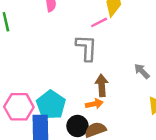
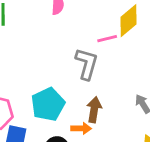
cyan pentagon: (51, 105) -> (48, 104), moved

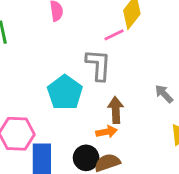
cyan pentagon: (48, 104) -> (65, 93), moved

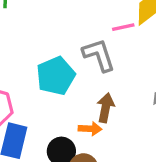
gray L-shape: (98, 65) -> (99, 55), turned -36

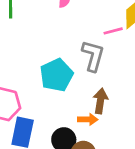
gray L-shape: (99, 55) -> (93, 56), turned 36

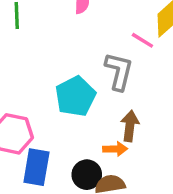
pink line: (113, 31) -> (142, 40), turned 48

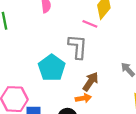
brown arrow: (130, 126) -> (91, 82), turned 36

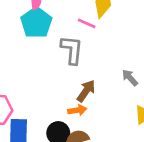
cyan pentagon: (52, 68) -> (36, 23), moved

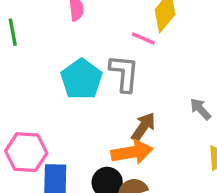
cyan pentagon: (36, 23) -> (81, 79), moved
orange arrow: (77, 110) -> (132, 152), size x1.6

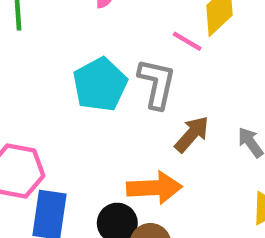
brown arrow: (143, 127) -> (192, 134), moved

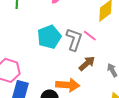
pink line: (187, 41) -> (90, 36), moved

